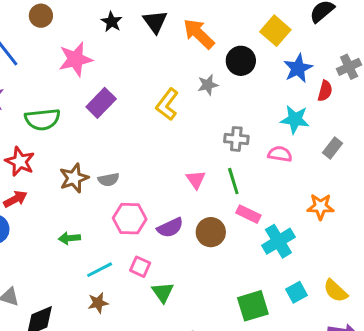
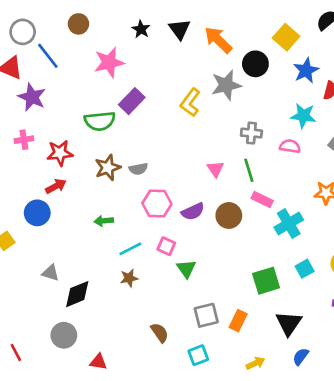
gray star: (208, 85) -> (226, 85), size x1.6
green semicircle: (42, 119) -> (100, 121), moved
red star: (20, 162) -> (60, 153), turned -30

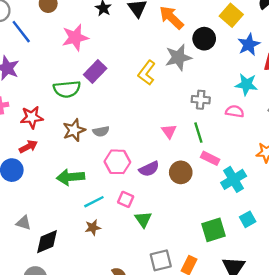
green arrow: (104, 221) -> (70, 177), size x1.6

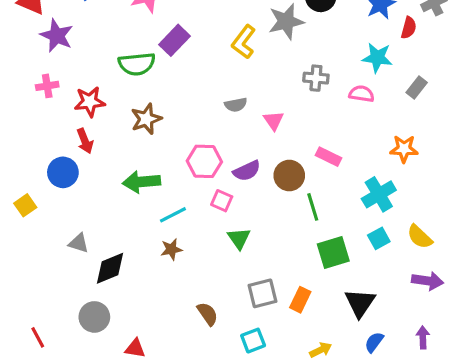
gray semicircle: (101, 131) -> (236, 105), moved
green line: (198, 133) -> (313, 207), moved
red arrow: (28, 147) -> (85, 141), turned 96
cyan cross: (234, 179) -> (379, 194), moved
pink square: (126, 199) -> (222, 201), moved

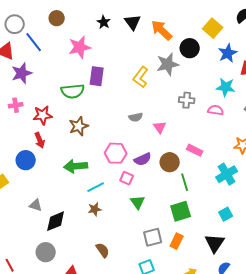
purple star: (57, 36) -> (22, 73), turned 30
purple rectangle: (175, 40) -> (97, 76), turned -36
cyan square: (379, 238) -> (226, 214), moved
green square: (333, 253) -> (181, 211), moved
brown semicircle: (208, 314) -> (103, 250), moved

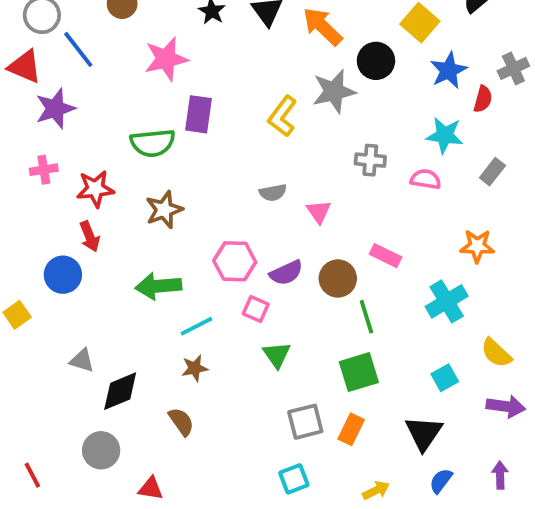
brown semicircle: (103, 250) -> (181, 422), moved

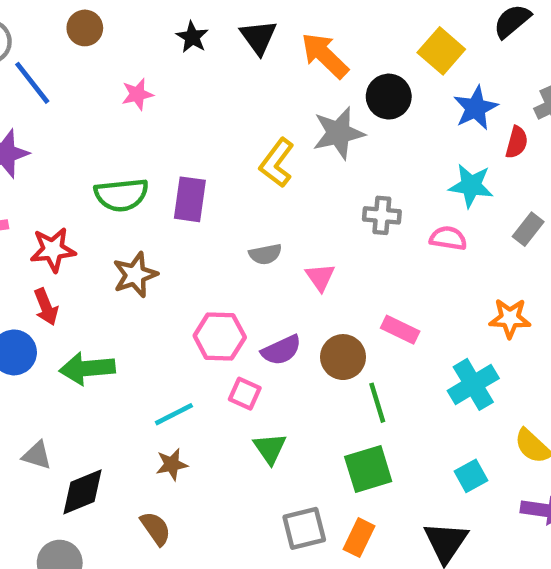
pink star: (166, 59) -> (137, 94), size x0.6
purple rectangle: (198, 114) -> (190, 199), moved
green arrow: (158, 286) -> (87, 368), moved

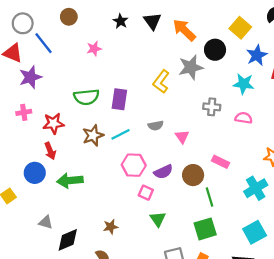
cyan star: (471, 186) -> (244, 84), moved
cyan line: (174, 414) -> (120, 134), moved
cyan square: (471, 476) -> (255, 232), size x1.5

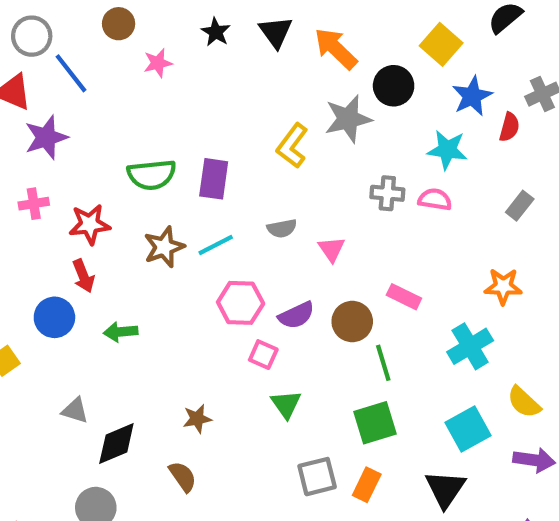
pink star: (94, 49) -> (158, 63), moved
pink semicircle: (244, 118) -> (435, 199), moved
green arrow: (70, 181) -> (121, 332), size x0.7

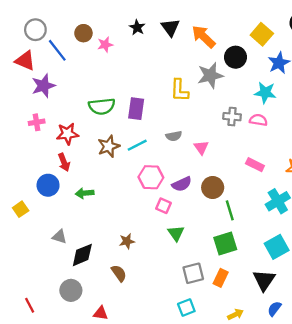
brown circle: (119, 24) -> (83, 33), moved
yellow L-shape: (292, 146) -> (179, 90), turned -35
pink rectangle: (404, 297) -> (255, 165), moved

